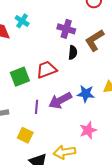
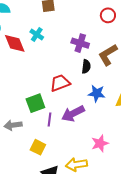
green square: (20, 77) -> (35, 103), moved
blue star: (86, 94) -> (97, 93), moved

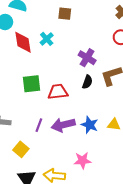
blue star: (97, 93) -> (90, 125), moved
green square: (35, 103) -> (31, 84), moved

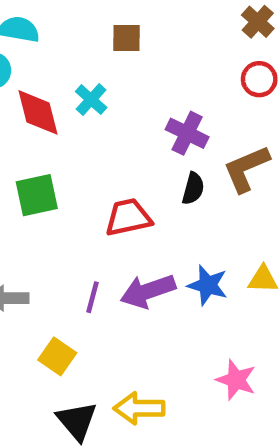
green square: (31, 84) -> (37, 195), moved
pink star: (82, 160) -> (236, 380), moved, turned 30

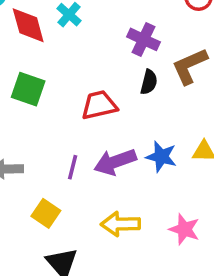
green square: (37, 195) -> (28, 89), turned 32
yellow arrow: (139, 408) -> (120, 224), moved

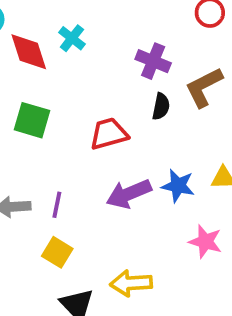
purple line: (73, 167) -> (57, 205), moved
yellow arrow: (120, 224) -> (131, 283), moved
pink star: (184, 229) -> (205, 242), moved

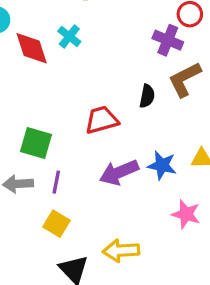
purple cross: (153, 61) -> (168, 40), moved
green square: (32, 120) -> (36, 143), moved

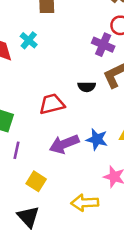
black semicircle: (147, 96) -> (87, 87), turned 78
yellow square: (56, 224) -> (36, 181), moved
yellow arrow: (121, 251) -> (85, 203), moved

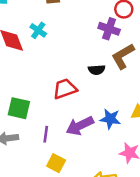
purple line: (16, 150) -> (46, 134), moved

